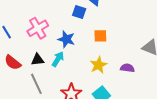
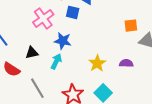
pink cross: (38, 28) -> (43, 18), moved
orange square: (100, 36) -> (131, 26), moved
black triangle: (37, 60) -> (32, 53), moved

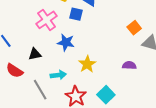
orange square: (131, 26) -> (134, 28), turned -32
cyan arrow: (56, 61) -> (58, 75), moved, turned 56
yellow star: (97, 63) -> (87, 64), moved

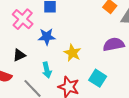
purple semicircle: (129, 65) -> (114, 44), size x1.5
cyan arrow: (58, 75) -> (47, 70), turned 98

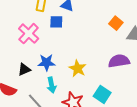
blue star: (47, 37) -> (47, 62), moved

